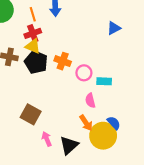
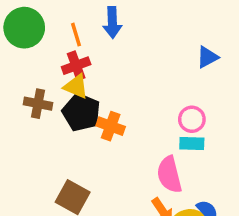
orange cross: (63, 61) -> (111, 126), moved
pink circle: (84, 73) -> (192, 119), moved
pink semicircle: (90, 101) -> (169, 175), size x1.5

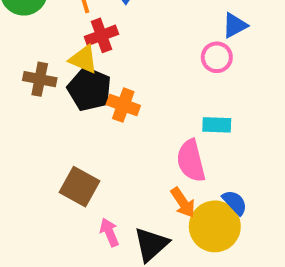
red cross: (76, 66) -> (101, 35), moved
pink circle: (192, 119) -> (217, 57), moved

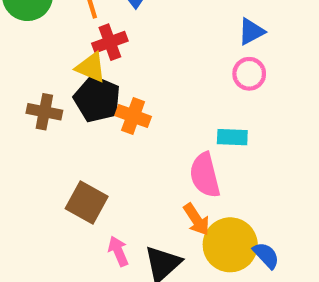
pink circle: (217, 57) -> (249, 74), moved
brown cross: (40, 79) -> (44, 112), moved
blue semicircle: (235, 203) -> (266, 255), moved

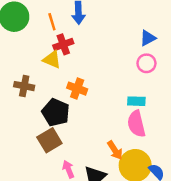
black pentagon: (97, 99) -> (56, 112), moved
pink semicircle: (205, 175) -> (136, 124), moved
brown square: (87, 203) -> (49, 140), turned 30

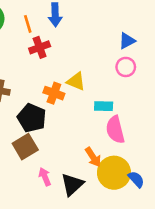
yellow triangle: (52, 60) -> (76, 81), moved
cyan rectangle: (136, 101) -> (104, 106), moved

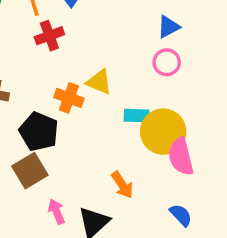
pink semicircle: (115, 130) -> (181, 156), moved
yellow circle: (114, 173) -> (163, 132), moved

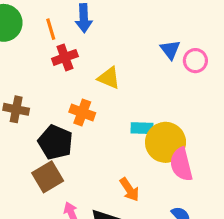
blue triangle: (168, 27) -> (170, 50), turned -40
pink circle: (167, 62) -> (195, 61), moved
yellow triangle: (99, 82) -> (109, 78), moved

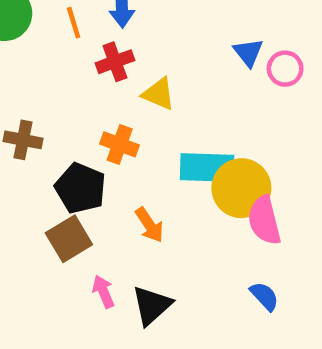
red cross: (65, 57) -> (115, 62), moved
cyan rectangle: (142, 128) -> (207, 167), size x1.6
orange arrow: (129, 189) -> (149, 225), moved

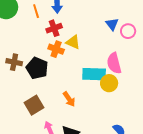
orange cross: (120, 144) -> (56, 49), moved
black pentagon: (80, 188) -> (37, 68), moved
yellow circle: (241, 188) -> (109, 83), size x0.7
pink semicircle: (264, 220) -> (114, 63), moved

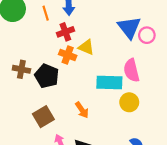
blue triangle: (112, 24) -> (129, 27), size x1.6
yellow circle: (109, 83) -> (129, 102), moved

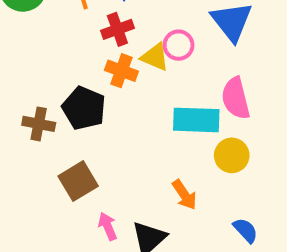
pink circle: (147, 35) -> (179, 45), moved
brown cross: (21, 69) -> (39, 124), moved
orange arrow: (82, 110) -> (184, 195), moved

